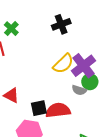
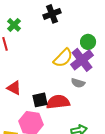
black cross: (61, 24) -> (52, 14), moved
green circle: (90, 82) -> (88, 42), moved

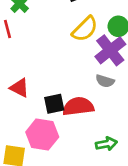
yellow semicircle: (63, 58) -> (85, 29), moved

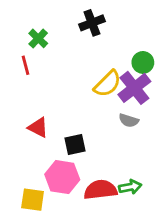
yellow semicircle: (85, 29) -> (107, 84), moved
red semicircle: (78, 106) -> (100, 190), moved

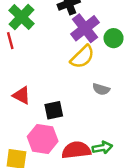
green cross: (38, 38) -> (21, 17), size x1.5
purple cross: (134, 88) -> (85, 28), moved

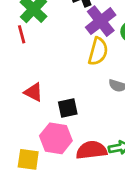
yellow semicircle: (82, 57) -> (98, 51), turned -30

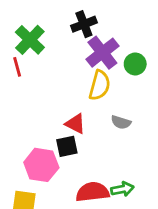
red triangle: (33, 92) -> (75, 124), moved
pink hexagon: (56, 138) -> (41, 165), moved

